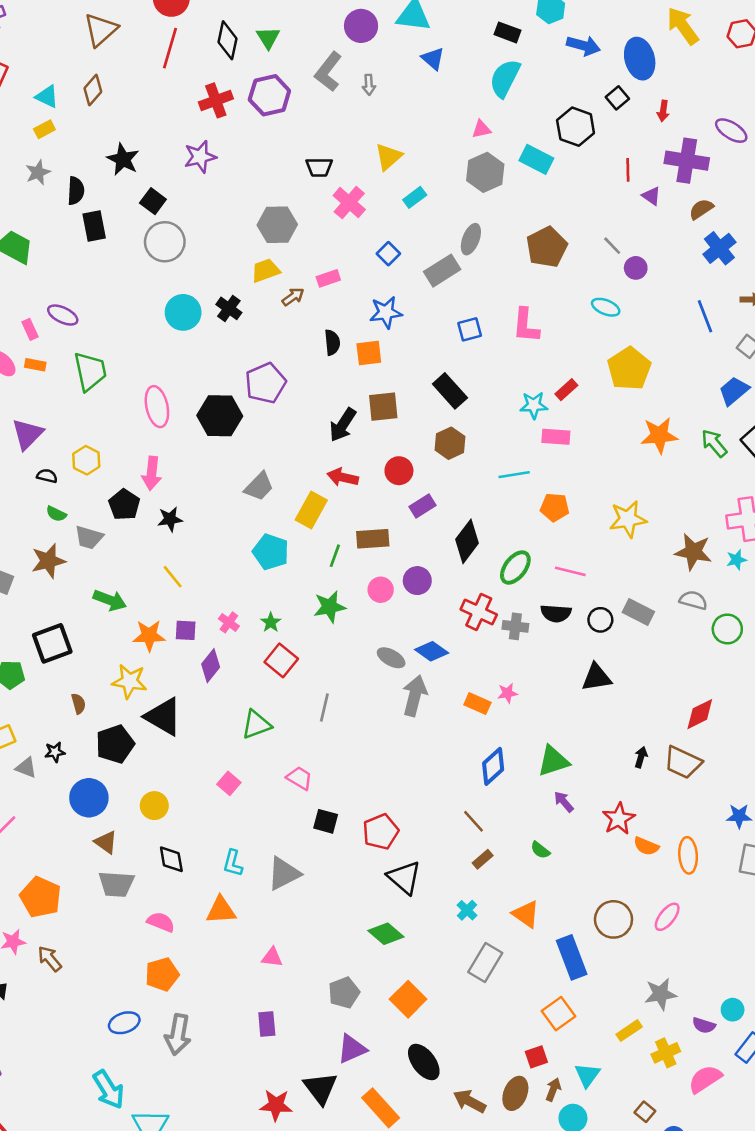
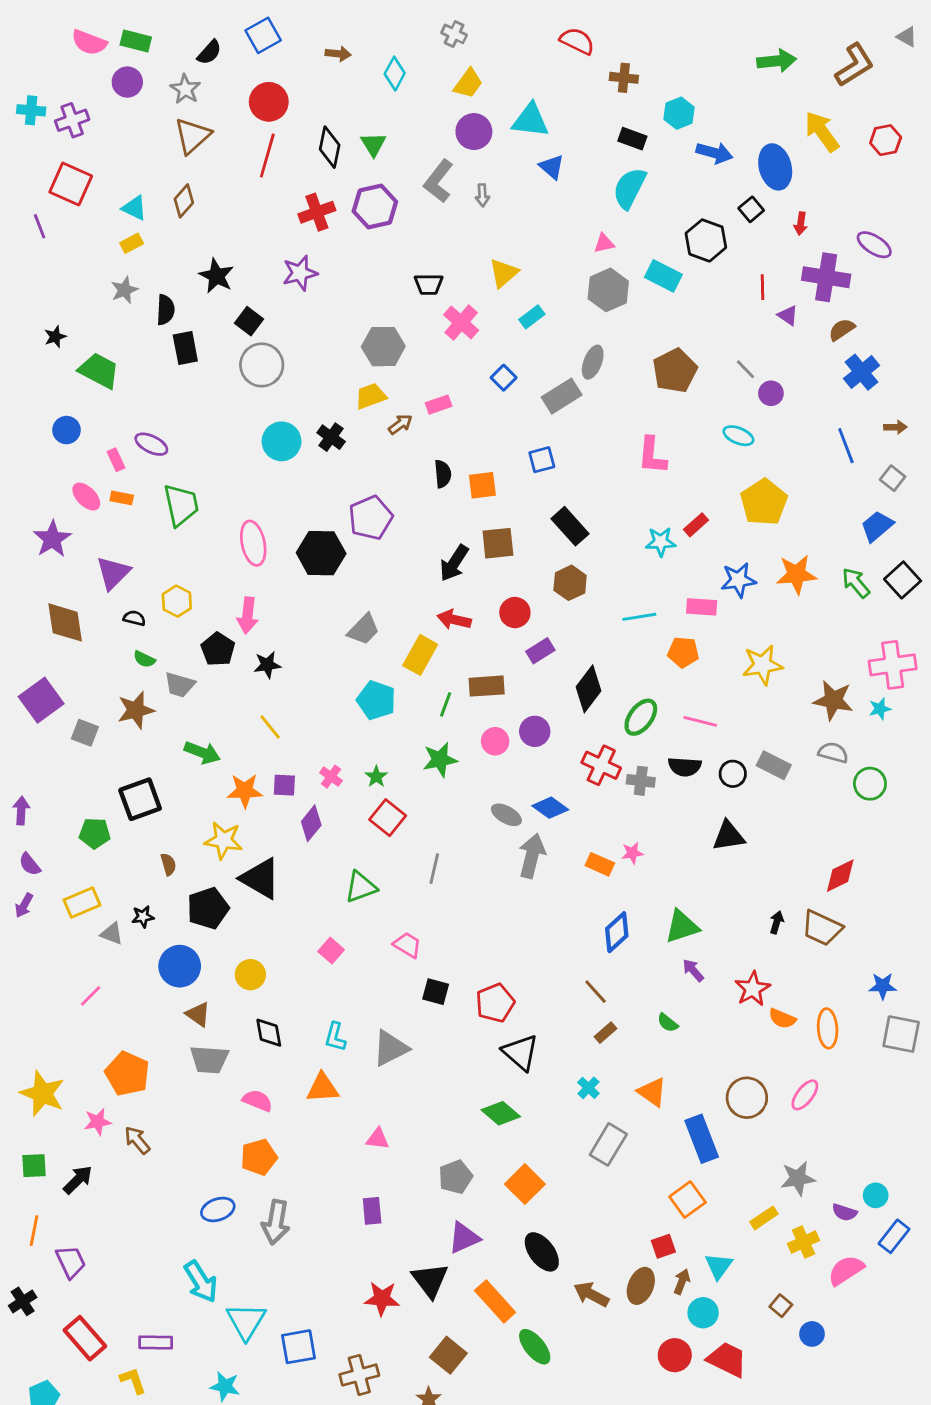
blue star: (386, 312) -> (738, 580), moved
blue square: (470, 329) -> (542, 460), moved
pink rectangle: (556, 437) -> (702, 607), moved

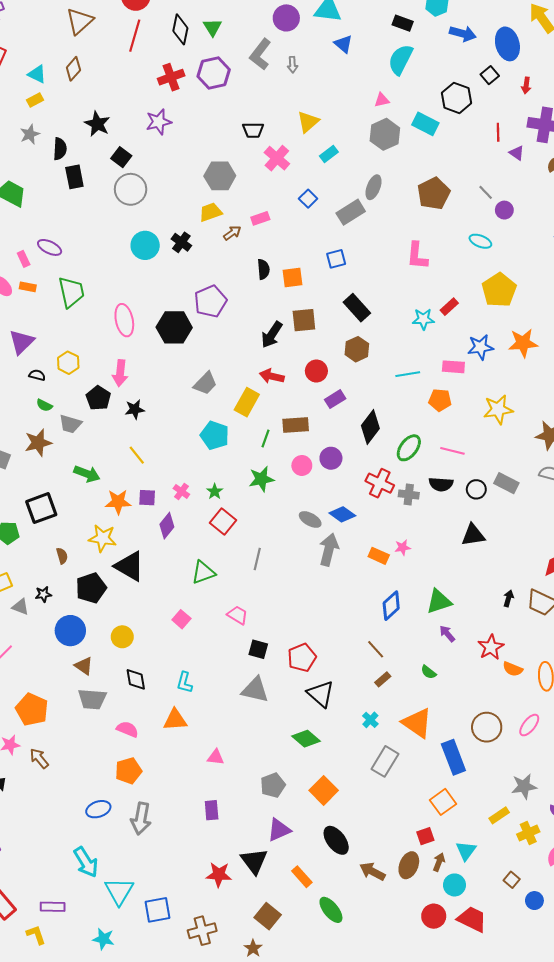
gray triangle: (390, 1048) -> (255, 690), moved, turned 40
orange triangle: (652, 1092) -> (417, 723), size x1.4
orange rectangle: (495, 1301) -> (302, 877), size x0.7

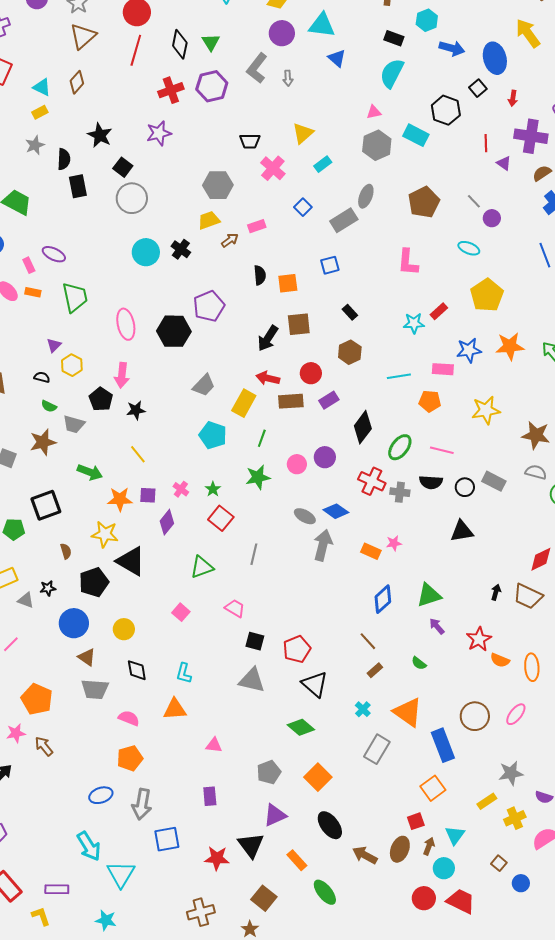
black rectangle: (357, 308) -> (350, 312), size x0.6
purple triangle: (22, 342) -> (54, 345), moved, size x0.6
brown rectangle: (296, 425) -> (291, 401), moved
blue square: (158, 910) -> (167, 839), moved

